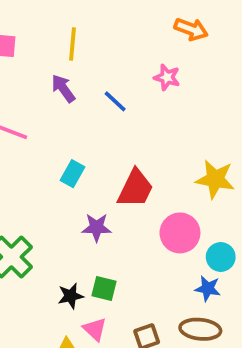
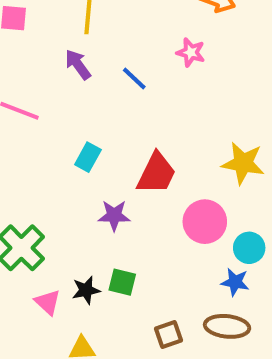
pink triangle: (95, 329) -> (48, 302), moved

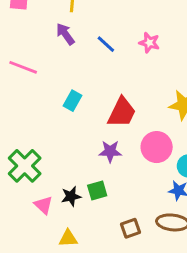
pink star: (191, 52) -> (149, 43), moved
purple star: (114, 216) -> (110, 151), moved
green square: (122, 282) -> (97, 191), turned -30

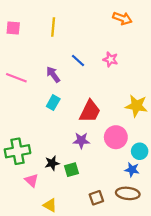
purple arrow: (65, 34) -> (53, 75), moved
green cross: (25, 166) -> (17, 151), turned 35
black star: (71, 196) -> (52, 163), moved
yellow triangle: (68, 238) -> (50, 205), turned 32

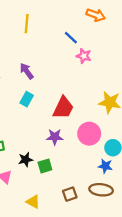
blue line: (78, 60) -> (71, 38), moved
yellow triangle: (50, 205) -> (33, 202), moved

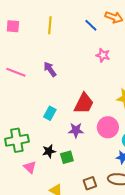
blue line: (71, 38) -> (91, 25), moved
cyan rectangle: (27, 99) -> (50, 113), moved

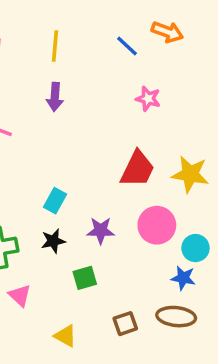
purple arrow: (50, 69) -> (55, 97), moved, turned -140
red trapezoid: (84, 103) -> (138, 169), moved
black star: (49, 151) -> (53, 241), moved

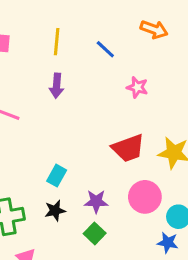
blue line: (127, 46) -> (105, 49), moved
red trapezoid: (138, 169) -> (128, 148), turned 44
green square: (85, 278) -> (95, 233), moved, turned -30

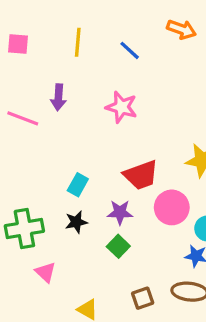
purple arrow: (57, 86) -> (58, 97), moved
pink star: (137, 87) -> (122, 107), moved, size x1.4
red trapezoid: (128, 148) -> (141, 175), moved

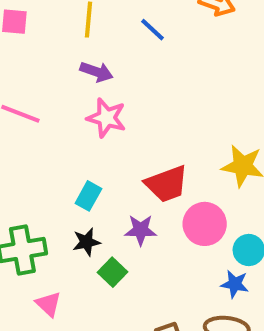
purple arrow: (58, 97) -> (96, 72), moved, turned -75
pink star: (122, 107) -> (106, 118), moved
green square: (118, 246) -> (113, 272), moved

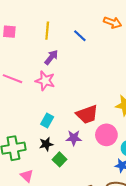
purple arrow: (96, 72) -> (51, 57), turned -70
pink star: (106, 118) -> (45, 81), moved

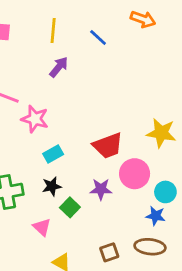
pink star: (45, 81) -> (35, 119), moved
cyan rectangle: (47, 121) -> (53, 154), turned 32
purple star: (74, 138) -> (101, 189), moved
pink triangle: (27, 176) -> (42, 227), moved

